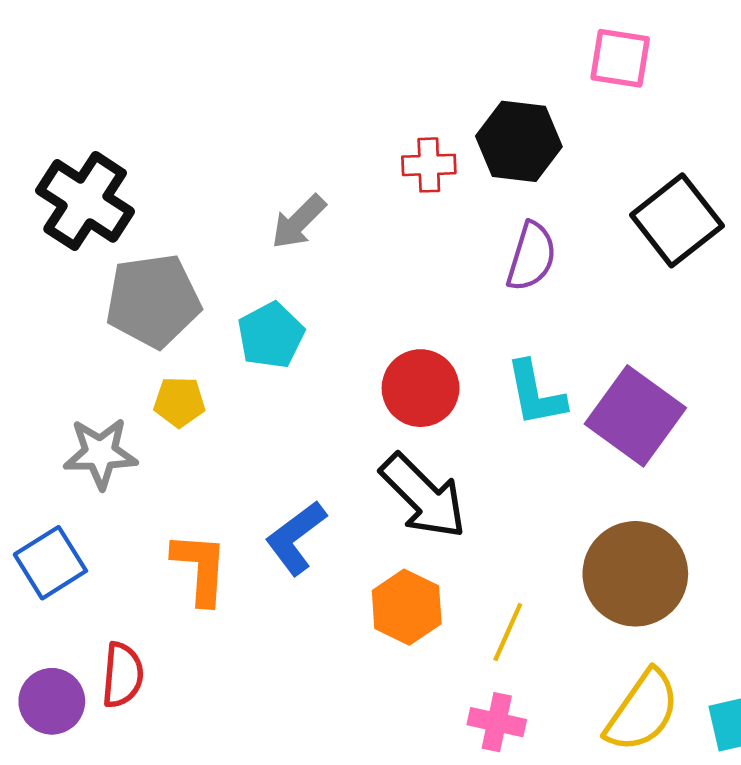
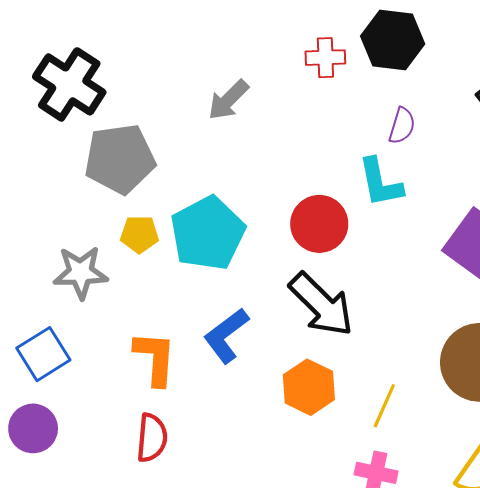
purple semicircle: (531, 256) -> (402, 126), size x0.7
cyan pentagon: (271, 335) -> (208, 233), moved, size x1.5
cyan L-shape: (536, 394) -> (380, 183), moved
red semicircle: (123, 675) -> (152, 438), moved
purple circle: (52, 701) -> (33, 428), moved

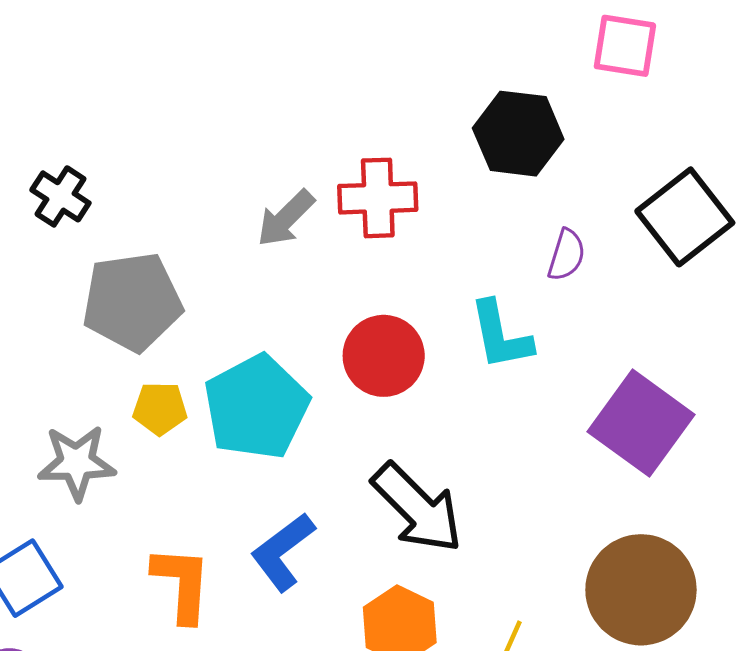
red cross: (325, 58) -> (378, 198), moved, size x1.4
black cross: (69, 84) -> (60, 196), size x0.6
purple semicircle: (402, 126) -> (566, 255), moved
red circle: (319, 224) -> (384, 356), moved

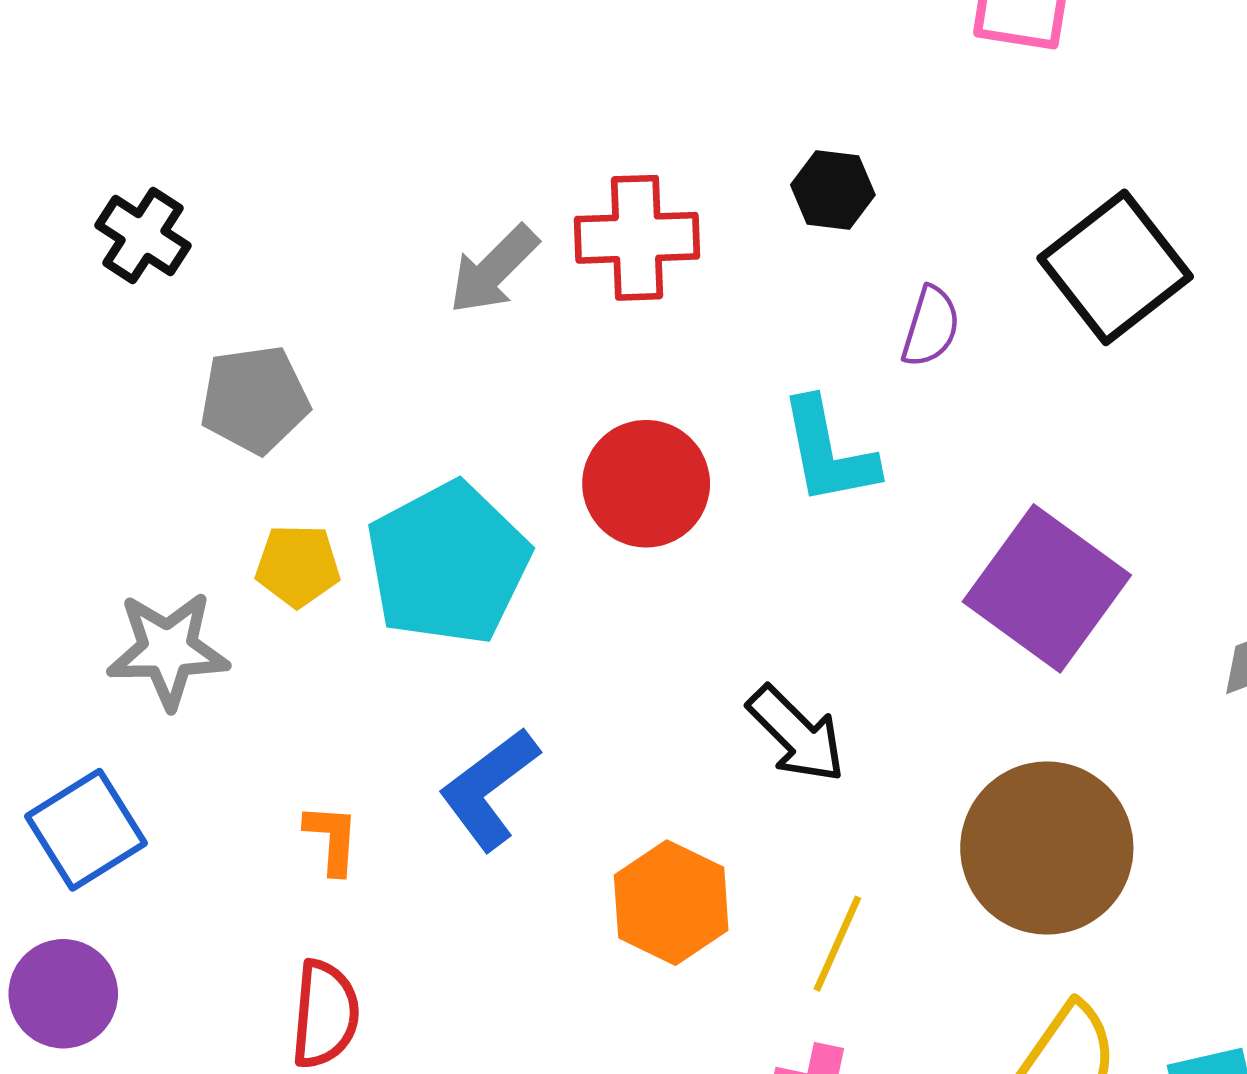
black hexagon: (518, 134) -> (833, 190), moved, size x0.6
gray pentagon: (132, 302) -> (254, 399), size x0.7
black arrow: (417, 508) -> (796, 734), moved, size x0.7
orange L-shape: (182, 584) -> (332, 839), size x0.6

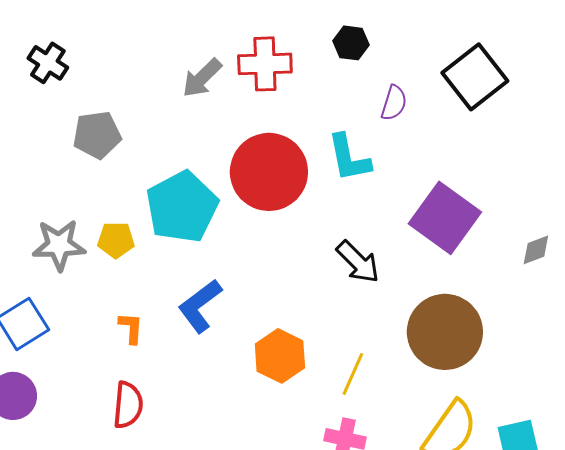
red circle: (646, 484) -> (269, 172), size x1.4
yellow pentagon: (298, 566) -> (116, 240), moved
black arrow: (796, 734) -> (358, 262), moved

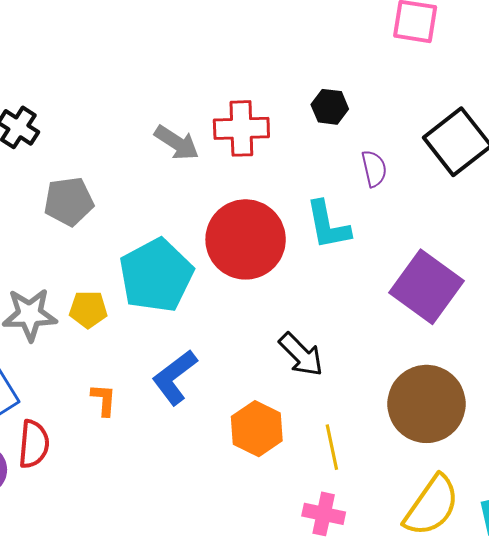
gray arrow: (202, 78) -> (177, 143), turned -102
purple semicircle: (394, 103) -> (374, 169), turned -30
black arrow: (358, 262) -> (301, 355), moved
yellow line: (353, 374) -> (332, 447), turned -36
red semicircle: (128, 405) -> (34, 444), moved

